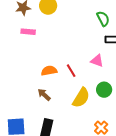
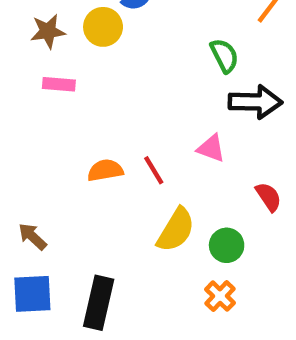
green circle: (104, 90) -> (227, 245), moved
brown arrow: (44, 95) -> (32, 237), moved

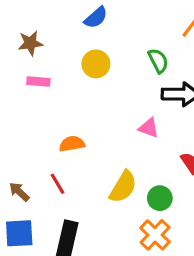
yellow circle: (103, 27) -> (96, 64), moved
red line: (154, 170) -> (58, 184), moved
orange cross: (220, 296) -> (155, 235), size x1.4

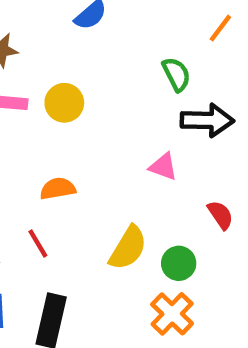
yellow circle: (96, 64) -> (64, 103), moved

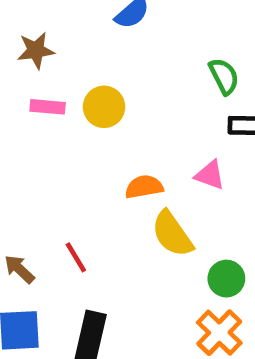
orange semicircle: (58, 189) -> (144, 187), moved
yellow semicircle: (128, 248) -> (172, 234), moved, turned 114

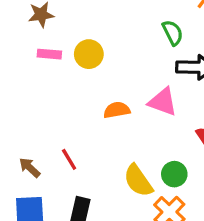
pink triangle: (210, 175) -> (163, 102), size x1.4
yellow semicircle: (172, 234) -> (138, 181), moved

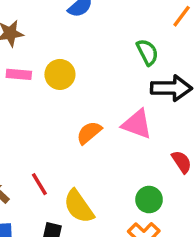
orange semicircle: (117, 110) -> (89, 133), turned -30
yellow semicircle: (138, 181) -> (79, 206), moved

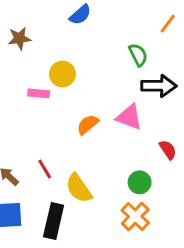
pink rectangle: (19, 74) -> (39, 93), moved

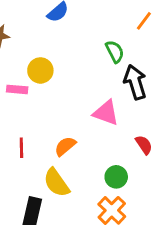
black arrow: (159, 86) -> (135, 82), turned -108
orange semicircle: (88, 124) -> (65, 146), moved
red line: (45, 169) -> (21, 148), moved, turned 30

